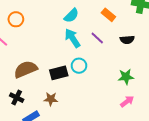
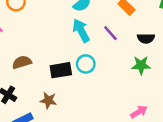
brown semicircle: (26, 69) -> (22, 62), size x0.7
green star: (126, 77) -> (141, 65), moved

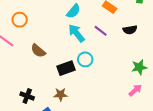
brown semicircle: (22, 62) -> (38, 51), moved, turned -112
green star: (141, 65) -> (139, 67), moved

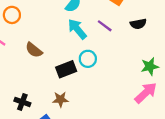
pink arrow: (135, 90) -> (146, 93), size x1.5

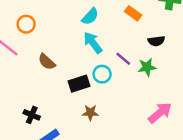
purple line: (105, 26) -> (123, 59), moved
green star: (150, 66) -> (147, 67), moved
brown star: (60, 99) -> (90, 113), moved

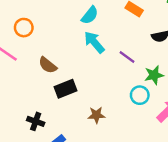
green star: (147, 67) -> (154, 75), moved
cyan circle: (102, 74) -> (140, 95), moved
black rectangle: (79, 84) -> (65, 89), moved

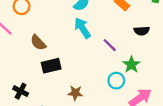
green star: (154, 75) -> (131, 65), turned -30

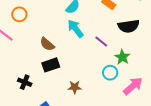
black semicircle: (142, 31) -> (129, 26), size x1.5
brown semicircle: (38, 43) -> (47, 44), moved
black cross: (21, 91) -> (25, 82), moved

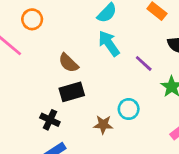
cyan circle: (110, 73) -> (129, 109), moved
black cross: (25, 82) -> (50, 120), moved

